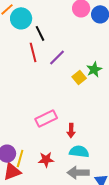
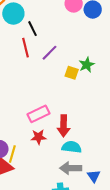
yellow square: (79, 77) -> (72, 73), turned -32
red arrow: (71, 131) -> (64, 126), size x1.5
red star: (46, 160) -> (39, 137), moved

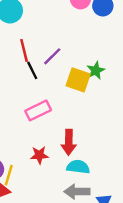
black line: (32, 29) -> (32, 70), moved
yellow square: (72, 73) -> (78, 80), size x1.5
pink rectangle: (39, 114) -> (38, 110), moved

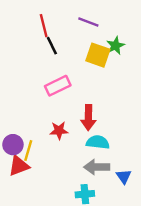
purple line: (52, 56) -> (88, 22), moved, turned 66

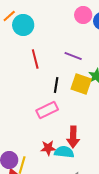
black line: (52, 46) -> (56, 85), moved, turned 35
cyan semicircle: (98, 142) -> (64, 152), moved

